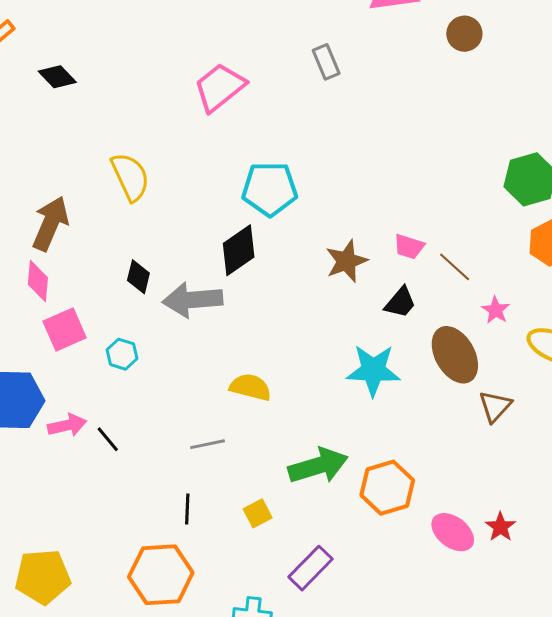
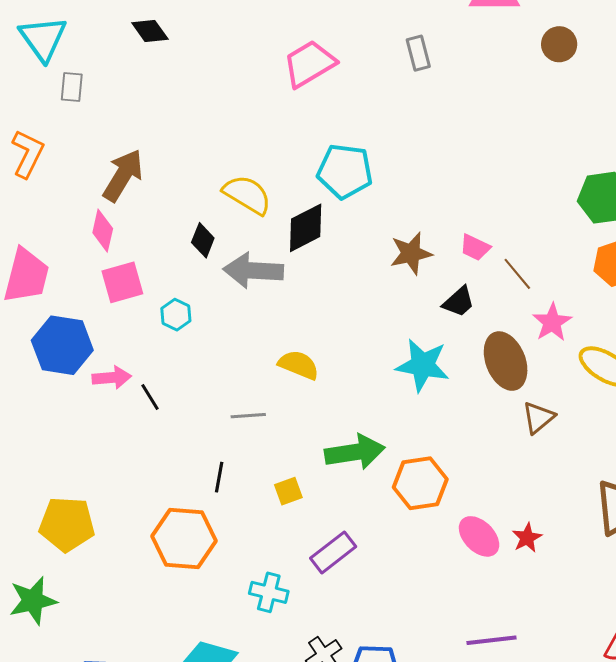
yellow semicircle: (130, 177) -> (247, 195), moved, turned -42
pink star: (496, 310) -> (552, 322), size x1.4

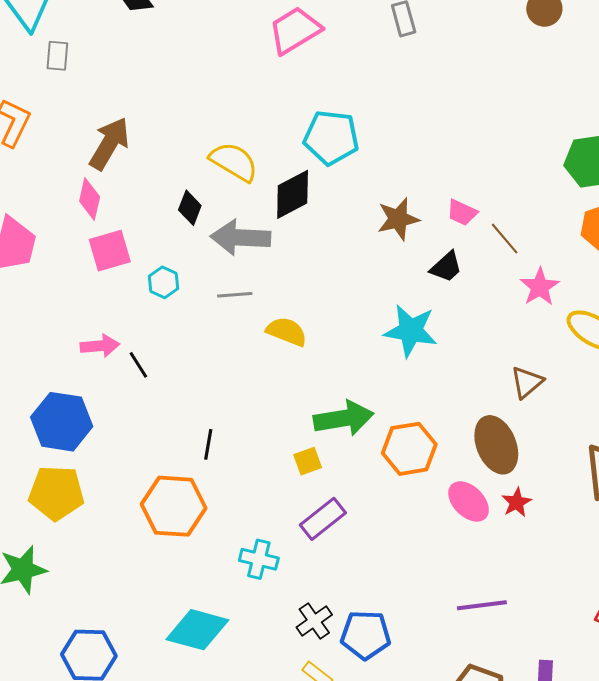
blue hexagon: (62, 345) -> (62, 422), moved
brown ellipse: (506, 361) -> (496, 445), moved
gray line: (248, 416) -> (235, 295), moved
yellow square: (288, 491) -> (308, 461), moved

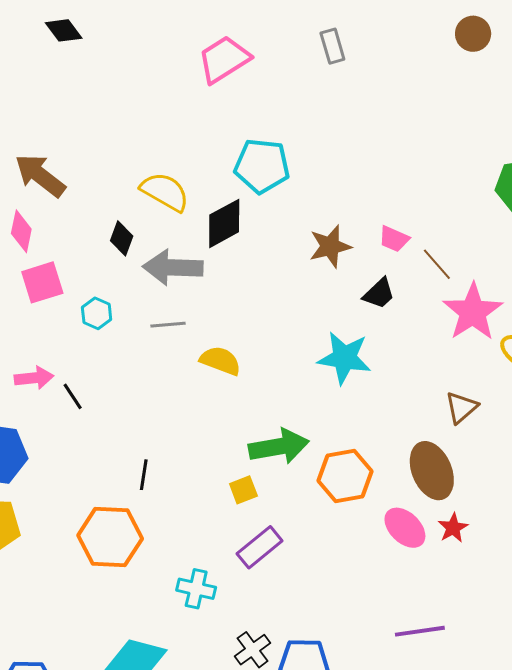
brown arrow: (109, 144) -> (40, 175), turned -82
pink star: (540, 287) -> (473, 312), size x1.5

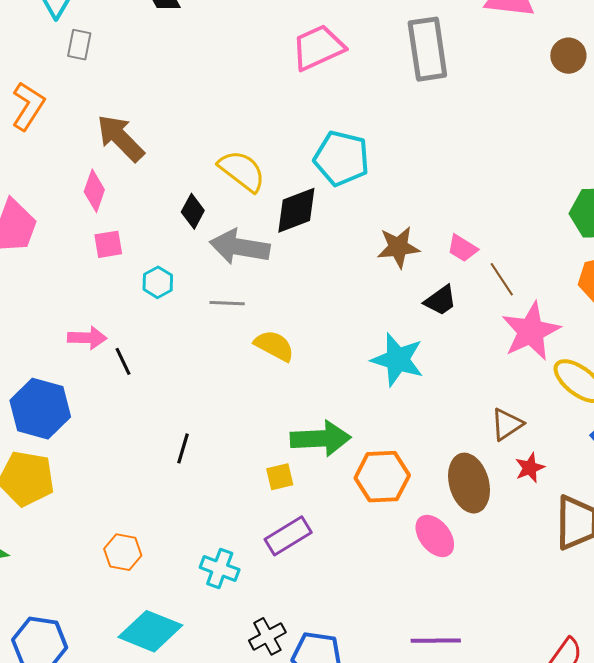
gray rectangle: (332, 46) -> (427, 49), size x1.8
pink square: (42, 282) -> (108, 244), size x0.7
red star: (453, 528) -> (530, 468), moved
orange hexagon: (110, 537) -> (123, 552), moved, size x0.6

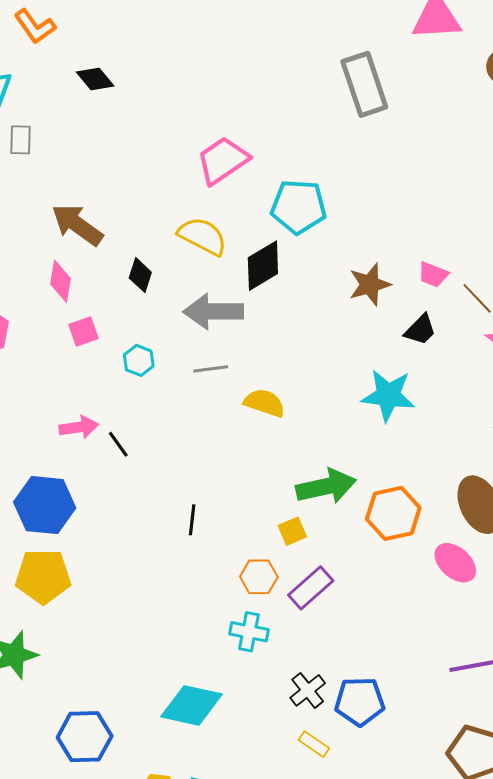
pink trapezoid: (318, 48) -> (223, 160), moved
black diamond: (193, 211) -> (140, 275), moved
orange hexagon: (123, 552) -> (259, 577), moved

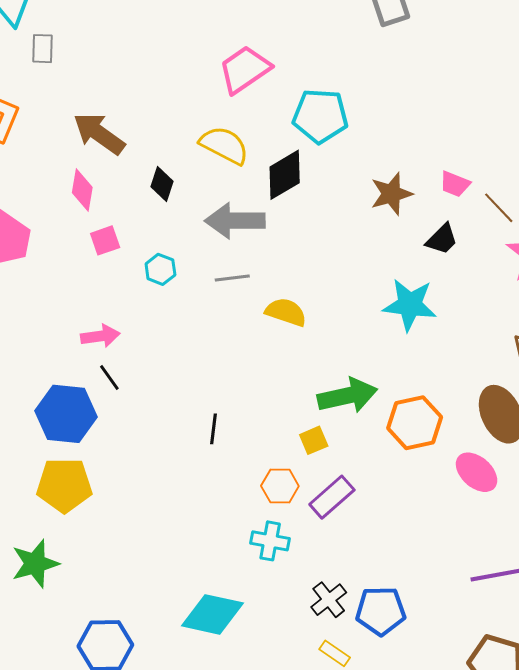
black line: (118, 444) -> (109, 377), moved

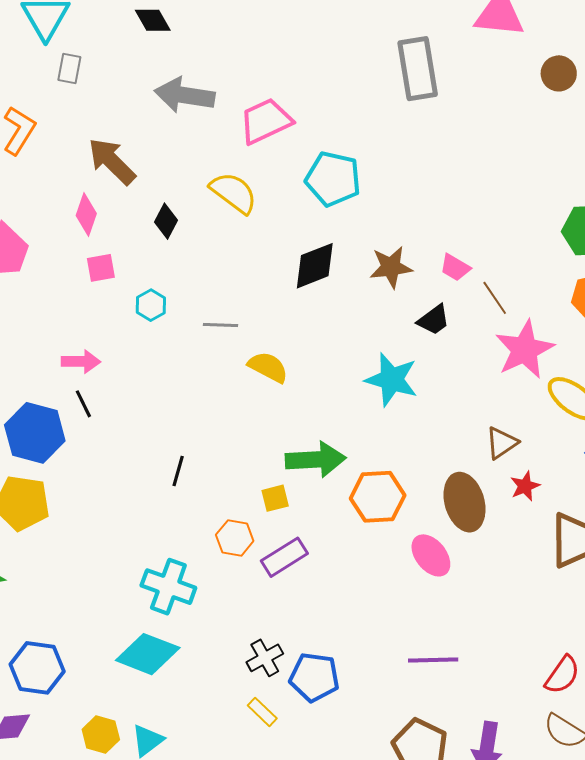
black diamond: (285, 175) -> (315, 266), moved
gray arrow: (235, 221) -> (185, 95), moved
cyan cross: (270, 541) -> (168, 587), moved, size x1.4

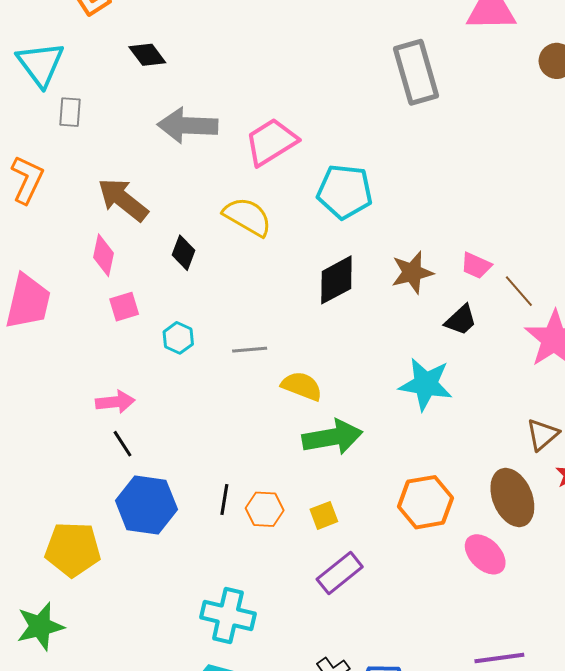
blue hexagon: (35, 433) -> (146, 505), moved
green arrow: (316, 459) -> (332, 437), moved
orange hexagon: (235, 538) -> (265, 509), moved

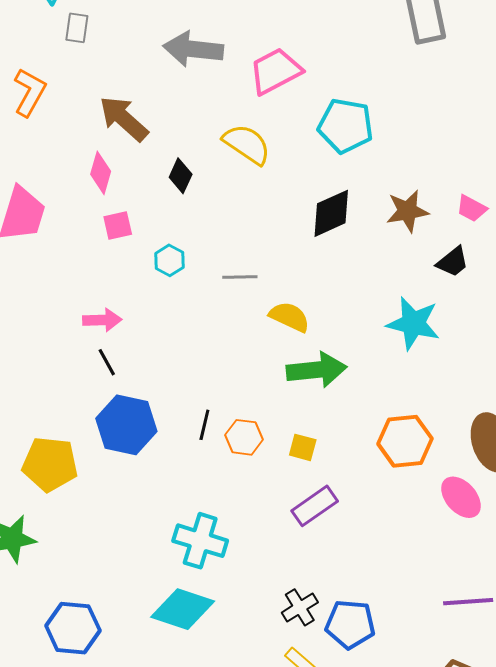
yellow square: (324, 515) -> (303, 447), turned 32

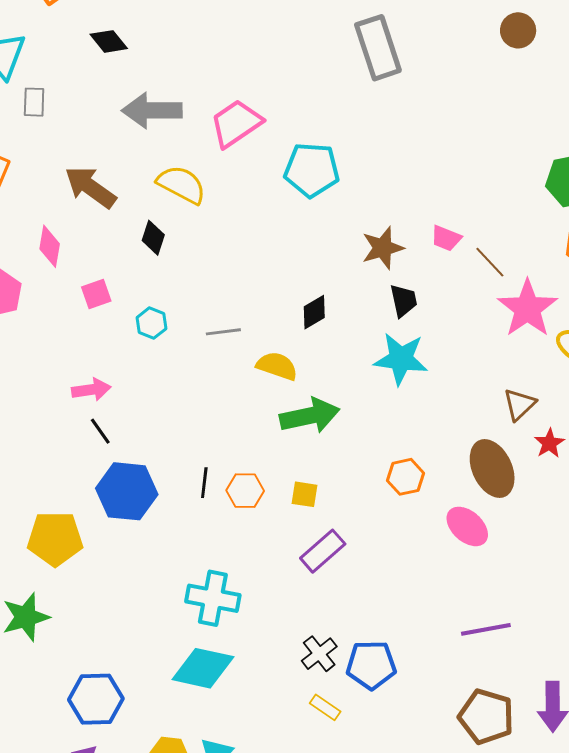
yellow semicircle: (247, 144) -> (181, 184), moved
pink diamond: (101, 173) -> (50, 246), moved
black diamond: (331, 213) -> (314, 312), moved, size x0.7
black trapezoid: (453, 262) -> (404, 301), moved, turned -57
orange hexagon: (405, 441) -> (405, 477), size x0.7

